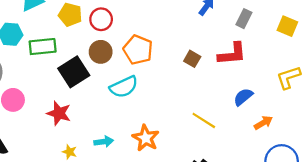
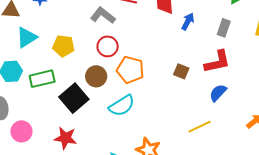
red circle: (101, 19) -> (108, 46), moved
blue semicircle: (243, 97) -> (218, 93), moved
yellow line: (204, 120) -> (200, 127), turned -50

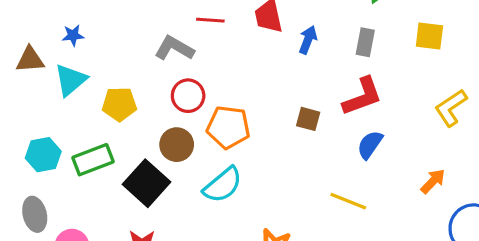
cyan triangle: (27, 37) -> (71, 80), moved
yellow line: (200, 127) -> (348, 201), turned 55

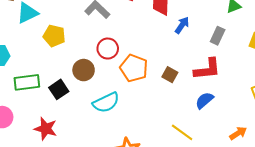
red circle: (188, 96) -> (108, 49), moved
orange pentagon: (228, 127) -> (134, 68), moved
green rectangle: (93, 160) -> (27, 82), moved
black square: (147, 183) -> (59, 89), size x0.7

